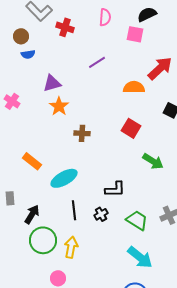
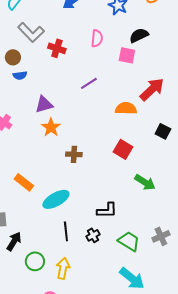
black arrow: (32, 214) -> (14, 241), moved
green circle: (43, 240) -> (35, 261), size x0.7

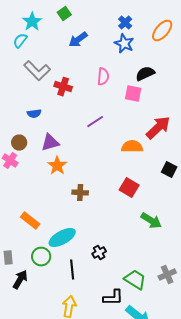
brown circle: (13, 57) -> (19, 143), moved
blue semicircle: (20, 75) -> (34, 114), moved
black L-shape: (107, 210) -> (113, 298), moved
black cross: (93, 235) -> (99, 253), moved
green circle: (35, 261) -> (41, 257), moved

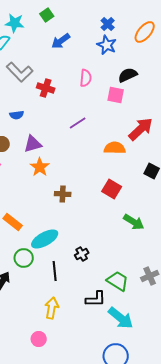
cyan star: (32, 22) -> (15, 23), turned -30

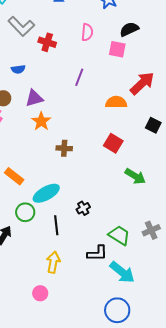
purple line: (78, 123) -> (79, 77), turned -36

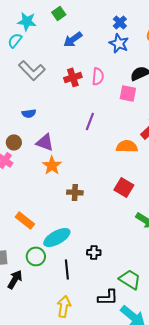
red cross: (47, 42) -> (73, 77), moved, turned -36
purple triangle: (34, 98) -> (45, 142), turned 36
black cross: (83, 208) -> (94, 252), turned 32

